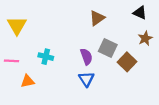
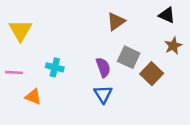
orange triangle: (28, 81) -> (33, 97), turned 32

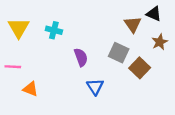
brown triangle: (116, 21) -> (133, 24), moved, turned -30
cyan cross: (55, 67) -> (54, 30), moved
purple semicircle: (103, 67) -> (81, 57), moved

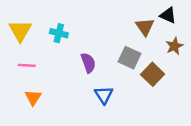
pink line: (13, 67) -> (27, 65), moved
orange triangle: (30, 89) -> (33, 97), turned 42

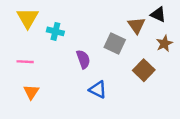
yellow triangle: (20, 31) -> (28, 18), moved
gray square: (129, 58) -> (115, 44), moved
blue triangle: (104, 95) -> (98, 90), turned -30

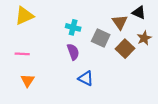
yellow triangle: (28, 18) -> (24, 16), turned 36
cyan cross: (55, 31) -> (73, 27), moved
brown square: (144, 70) -> (125, 49), moved

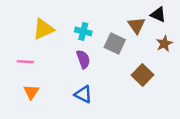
yellow triangle: (24, 16) -> (43, 29), moved
brown square: (125, 49) -> (143, 75), moved
blue triangle: (86, 78) -> (83, 94), moved

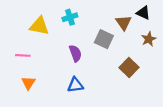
yellow triangle: (43, 29) -> (39, 26), turned 35
cyan cross: (83, 31) -> (70, 17), moved, turned -32
blue triangle: (83, 94) -> (75, 85), turned -35

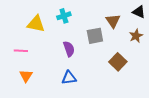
black triangle: (143, 13) -> (139, 12), moved
gray square: (104, 39) -> (95, 36), turned -36

